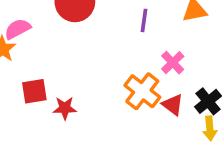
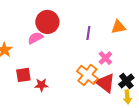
pink semicircle: (18, 29) -> (35, 38), moved
red triangle: (173, 105) -> (105, 83), size x1.5

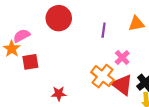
pink semicircle: (35, 38) -> (22, 36), moved
red square: (23, 75) -> (30, 62), moved
red star: (41, 85) -> (59, 94), moved

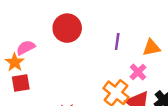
orange triangle: (136, 24) -> (151, 48), moved
red square: (30, 62) -> (21, 83), moved

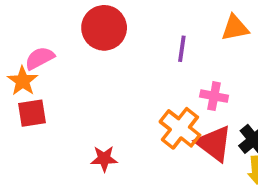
orange triangle: (151, 48) -> (235, 28), moved
pink cross: (138, 72) -> (214, 96), turned -35

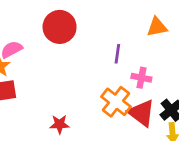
purple line: (182, 49) -> (117, 54), moved

